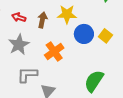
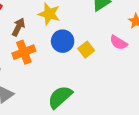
brown arrow: (42, 20) -> (18, 27), moved

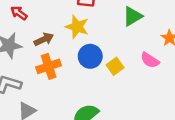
brown arrow: (18, 27) -> (44, 39), turned 36

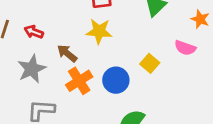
brown arrow: (44, 39) -> (67, 53), turned -102
blue circle: (90, 56) -> (116, 80), moved

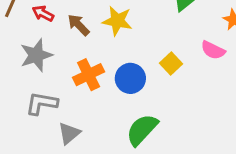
brown arrow: (67, 53) -> (79, 25), moved

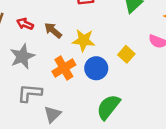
yellow star: (117, 21) -> (84, 40), moved

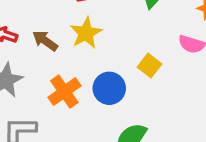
yellow star: (84, 40) -> (86, 33), moved, turned -30

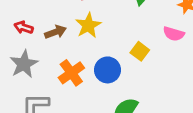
brown arrow: (45, 41) -> (55, 32), turned 125

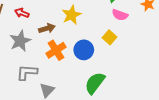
brown arrow: (55, 32) -> (47, 28), moved
pink semicircle: (174, 34) -> (120, 15), moved

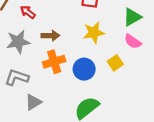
yellow star: (71, 15) -> (94, 33), moved

